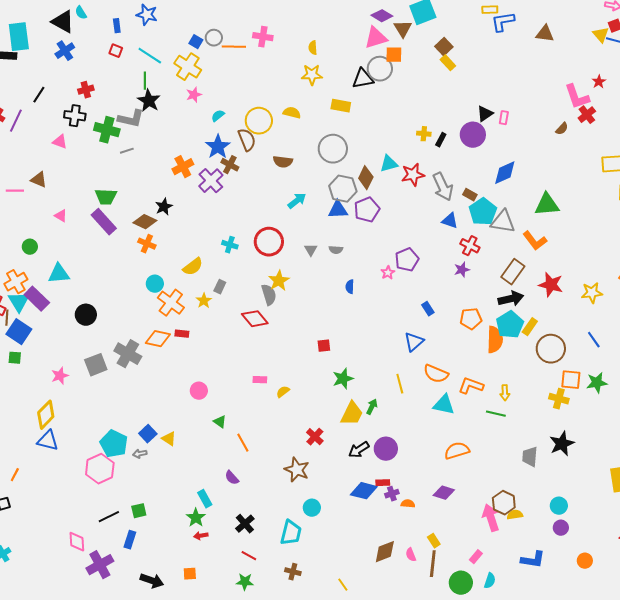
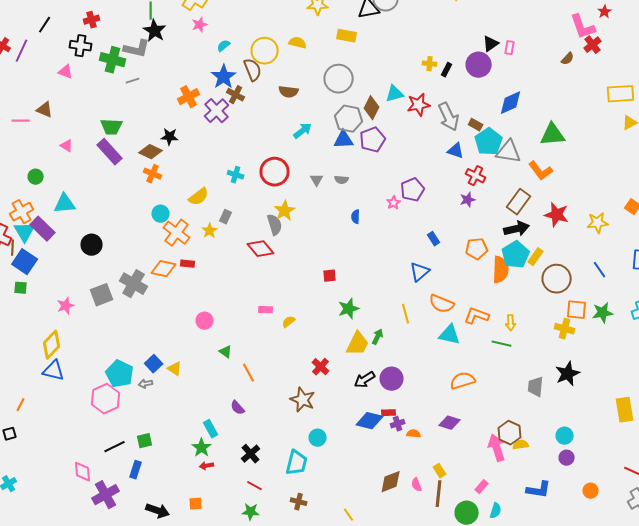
black star: (164, 207) -> (170, 137), turned 30

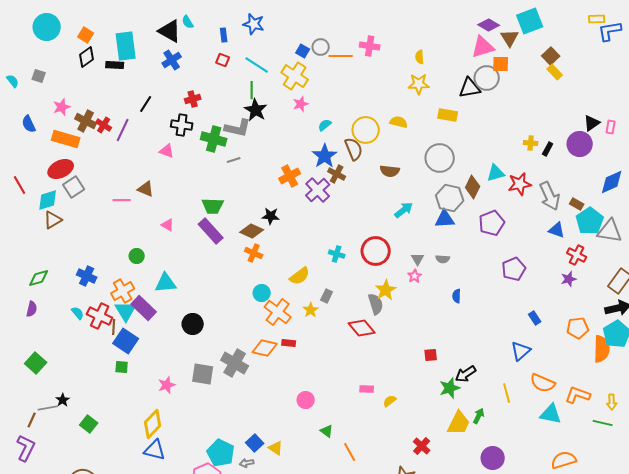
purple pentagon: (373, 140) -> (492, 223), moved
pink star: (394, 203) -> (415, 276), moved
gray square: (102, 295) -> (203, 374), turned 30
black arrow: (365, 380) -> (466, 374), moved

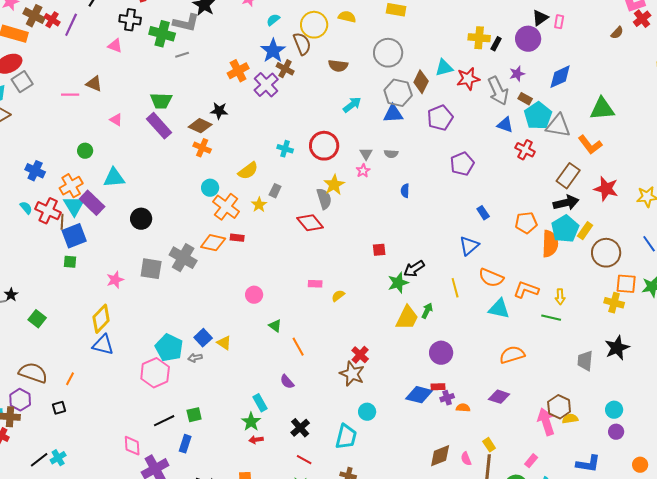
yellow cross: (531, 143) -> (479, 38), size x1.5
purple star: (569, 279) -> (517, 74), moved
blue square: (126, 341) -> (74, 236), turned 35
red cross: (422, 446) -> (360, 355), moved

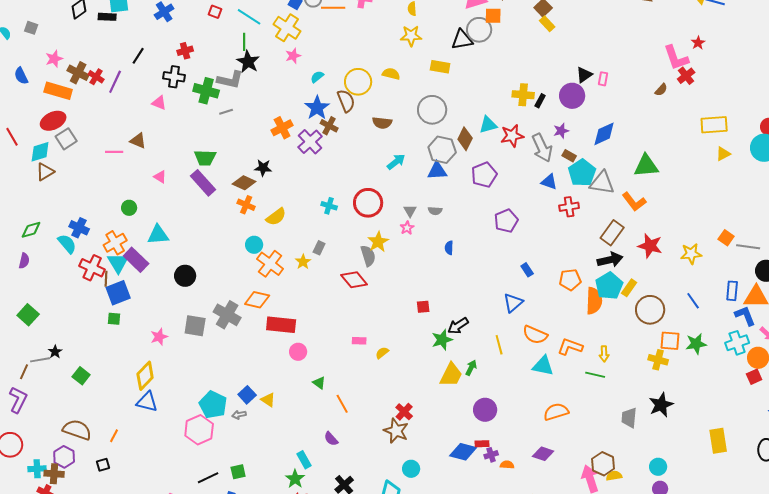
red cross: (525, 150) -> (569, 207), turned -36
yellow semicircle: (248, 171) -> (276, 217), moved
cyan semicircle: (26, 208) -> (67, 244), moved, size x1.5
red rectangle: (237, 238) -> (281, 325), moved, size x2.0

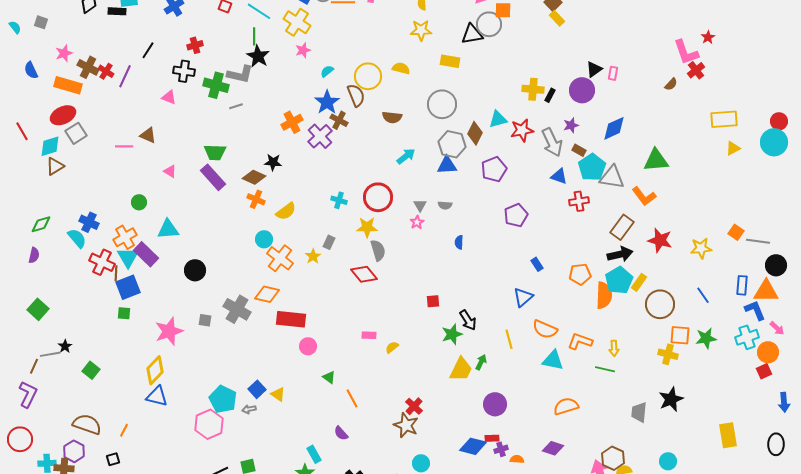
yellow star: (378, 242) -> (367, 227), moved, turned 30
gray square: (195, 326) -> (205, 320), size x0.6
black arrow: (458, 326) -> (468, 320), turned -90
pink star: (159, 337) -> (169, 331), size x1.6

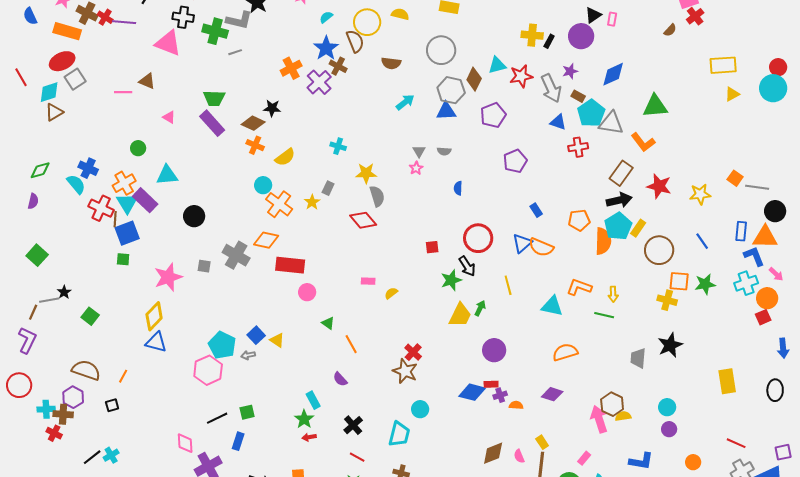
purple line: (125, 76) -> (124, 22), turned 70
pink triangle: (169, 97) -> (168, 43), size x1.8
red circle: (378, 197) -> (478, 238), moved
orange semicircle: (545, 329) -> (541, 247), moved

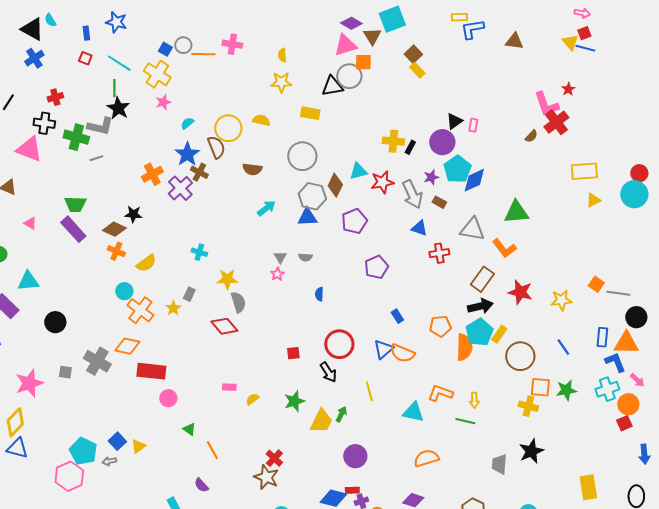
red cross: (695, 16) -> (556, 122), size x1.4
cyan pentagon: (591, 113) -> (457, 169), moved
green star: (451, 280) -> (294, 401), moved
yellow triangle: (277, 340) -> (138, 446), turned 49

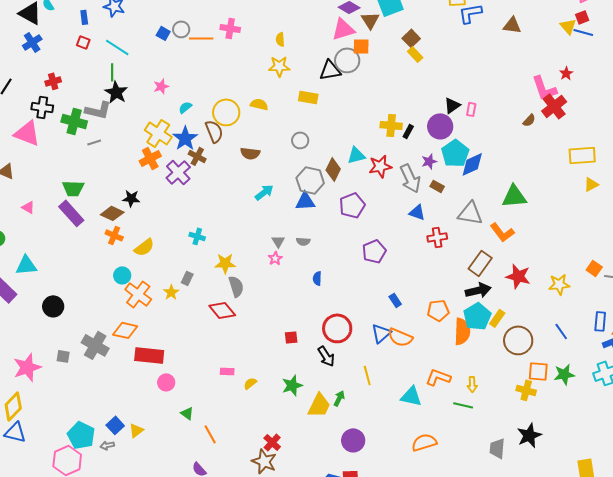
yellow cross: (157, 74) -> (158, 133), moved
gray circle: (302, 156) -> (300, 140), size x0.6

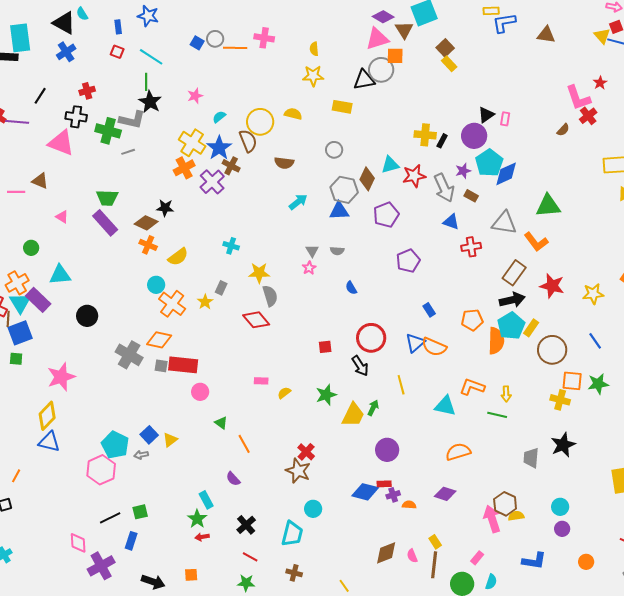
red cross: (554, 106) -> (588, 116), size x0.7
blue semicircle: (317, 278) -> (351, 288), turned -32
gray square: (63, 356) -> (161, 366), moved

